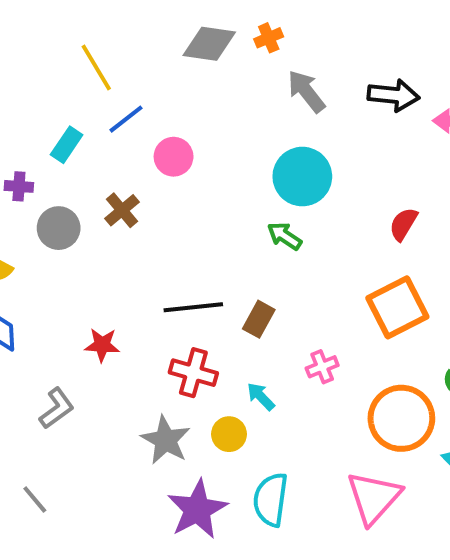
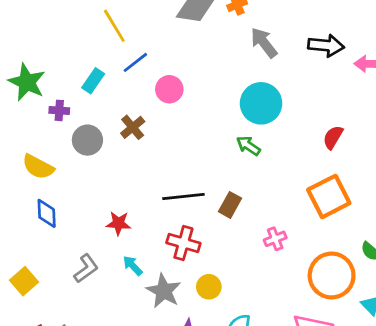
cyan arrow: (261, 396) -> (133, 266), moved

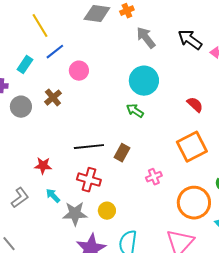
black arrow: (326, 46) -> (190, 40), turned -150
red semicircle: (333, 137) -> (195, 105), turned 102
gray star: (164, 291) -> (75, 214), turned -30

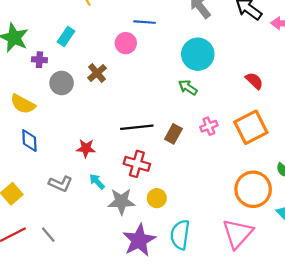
blue line: (55, 52) -> (145, 22), moved, turned 42
pink cross: (154, 177) -> (209, 126), moved
gray L-shape: (20, 198) -> (60, 184), turned 60

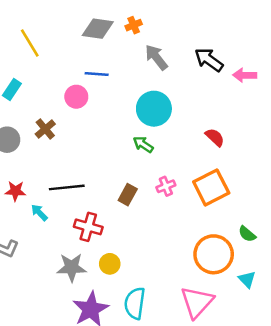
black line: (137, 127) -> (67, 187), moved
red star: (86, 148) -> (15, 191), moved
cyan arrow: (97, 182) -> (39, 213), moved

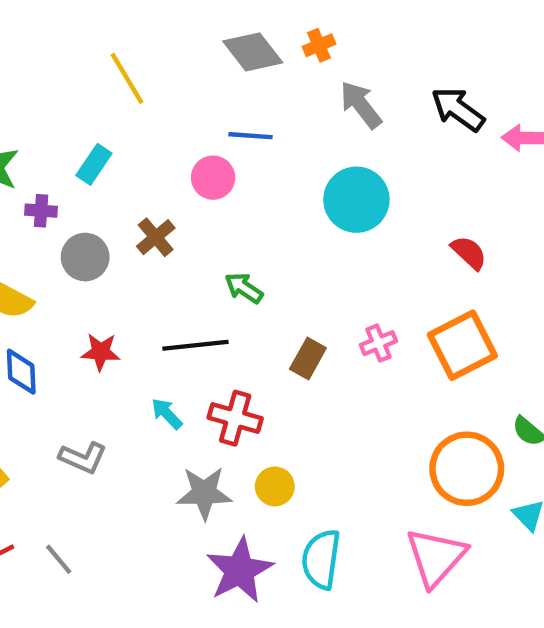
gray diamond: (98, 29) -> (253, 52), turned 44
green arrow: (143, 144) -> (244, 288), moved
cyan arrow: (39, 213) -> (167, 414), moved

